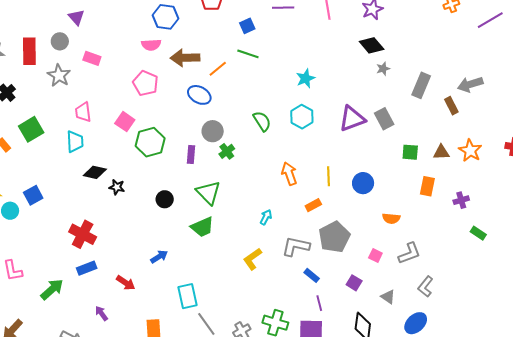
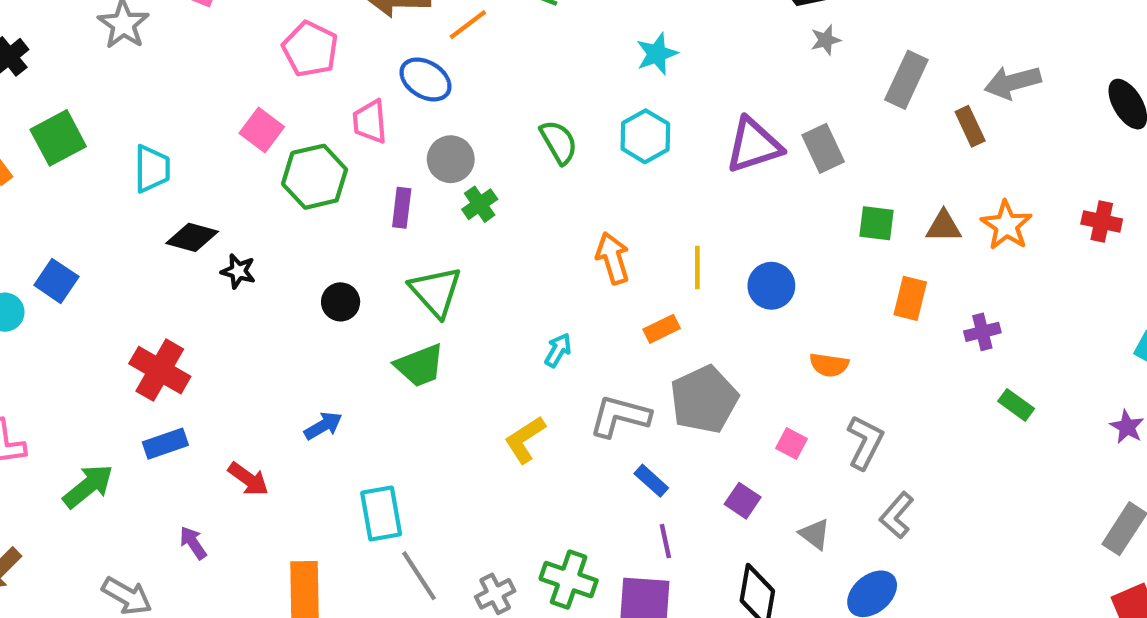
pink trapezoid: (83, 112) -> (370, 122), moved
blue square: (33, 195) -> (56, 281), turned -30
gray L-shape: (409, 253) -> (865, 442), turned -45

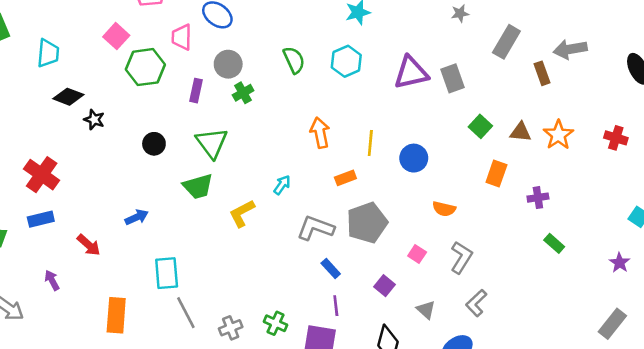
green square: (876, 223) -> (480, 126), turned 30
yellow L-shape: (525, 440) -> (242, 213), moved
green cross: (569, 580) -> (275, 323), size x0.7

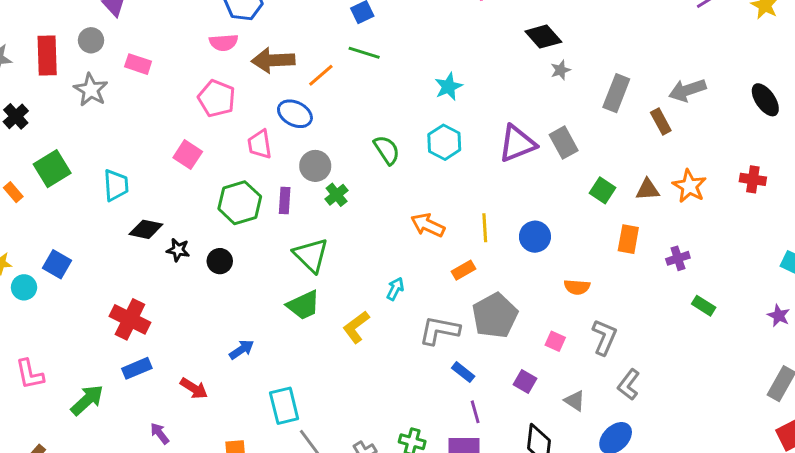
green hexagon: (145, 67) -> (240, 203), moved
orange arrow: (320, 133) -> (428, 225), turned -44
black circle: (154, 144) -> (220, 261), moved

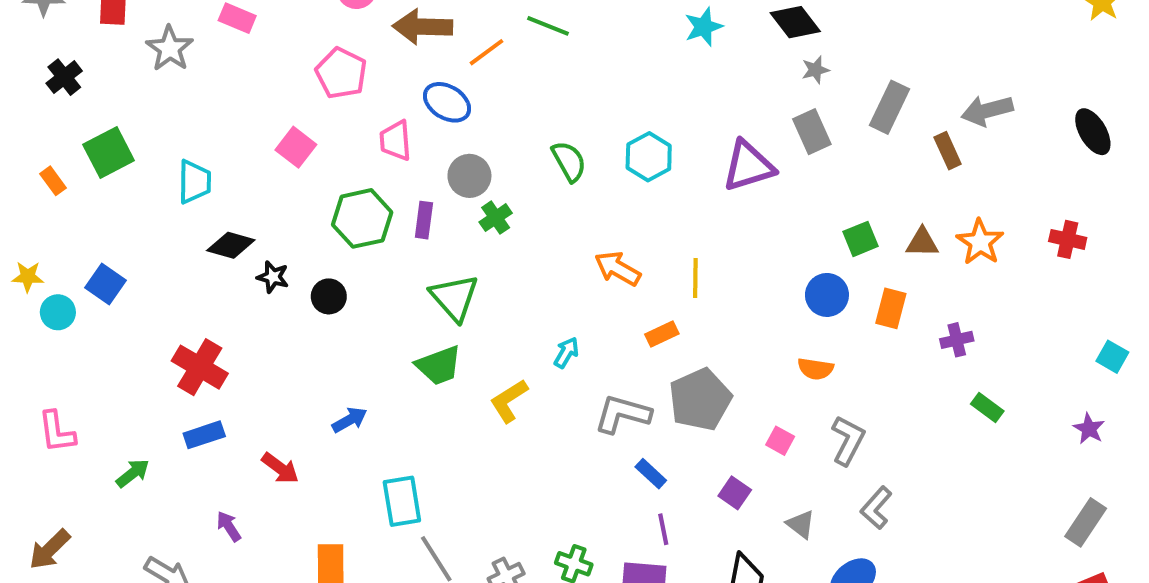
cyan star: (448, 87) -> (704, 27), moved
gray rectangle: (564, 143) -> (812, 132), moved
green square: (602, 190) -> (860, 239), turned 30
blue circle: (535, 237) -> (827, 295), moved
green arrow: (87, 400) -> (133, 473), size x0.7

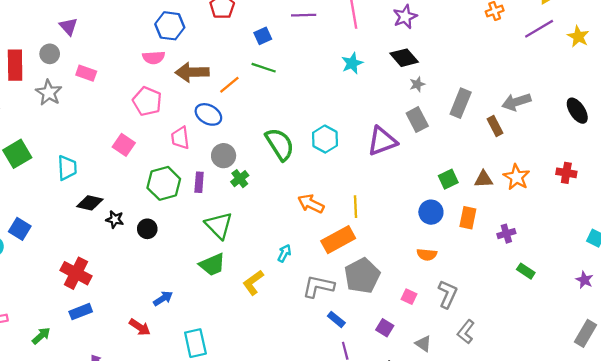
green semicircle: (569, 161) -> (280, 144), size x1.4
orange rectangle: (662, 334) -> (338, 240), size x1.8
red arrow: (280, 468) -> (140, 327), moved

